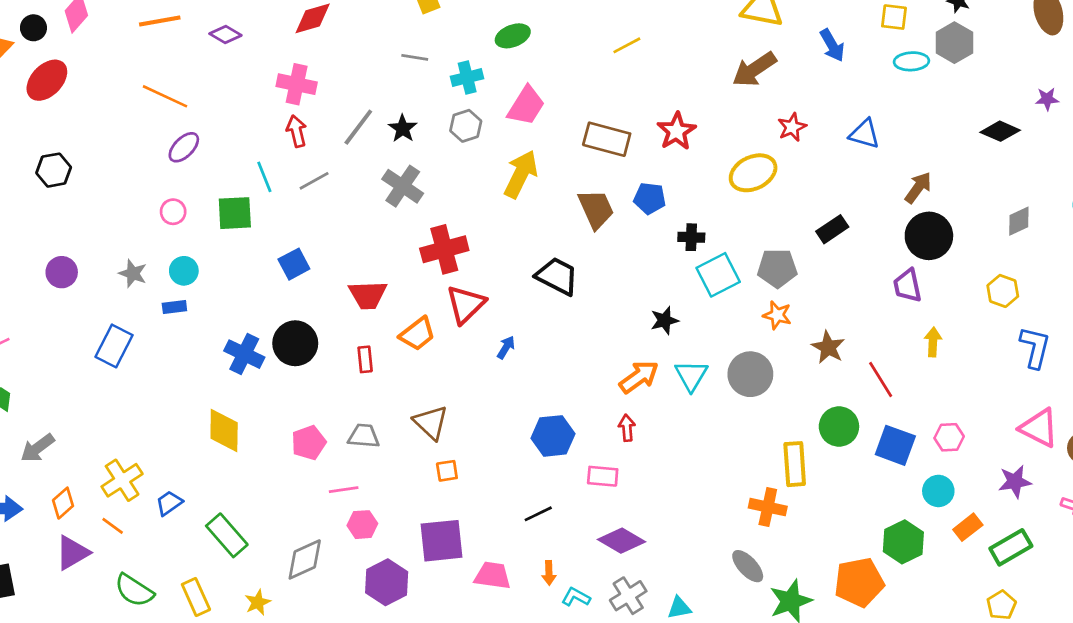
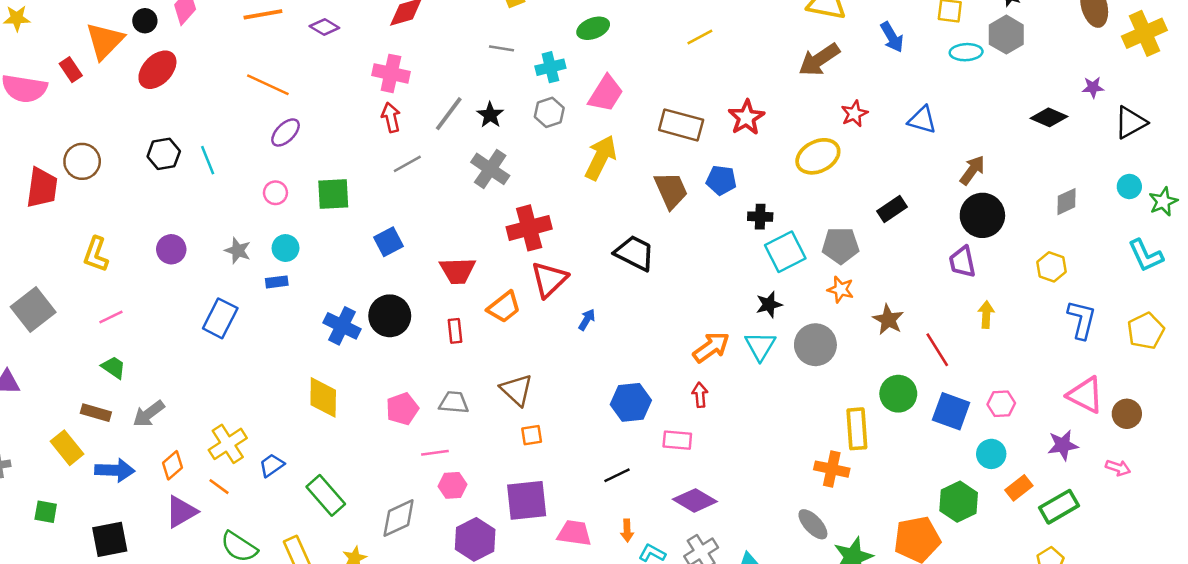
cyan line: (264, 177) -> (208, 160), moved
black star: (664, 320) -> (769, 305), moved

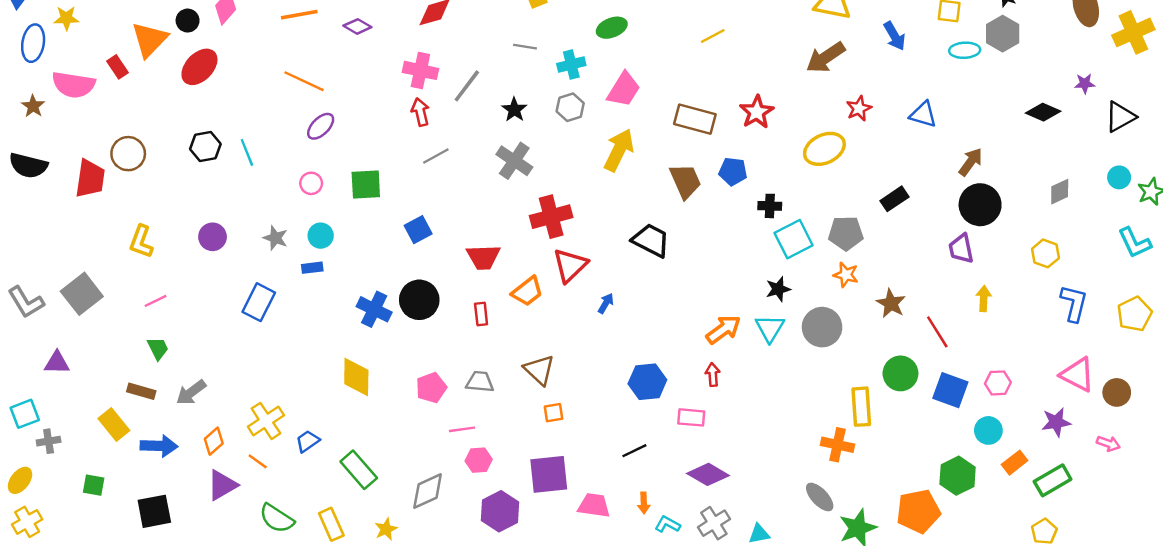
gray line: (449, 114) -> (467, 86), moved
green trapezoid: (113, 367) -> (158, 348), turned 30

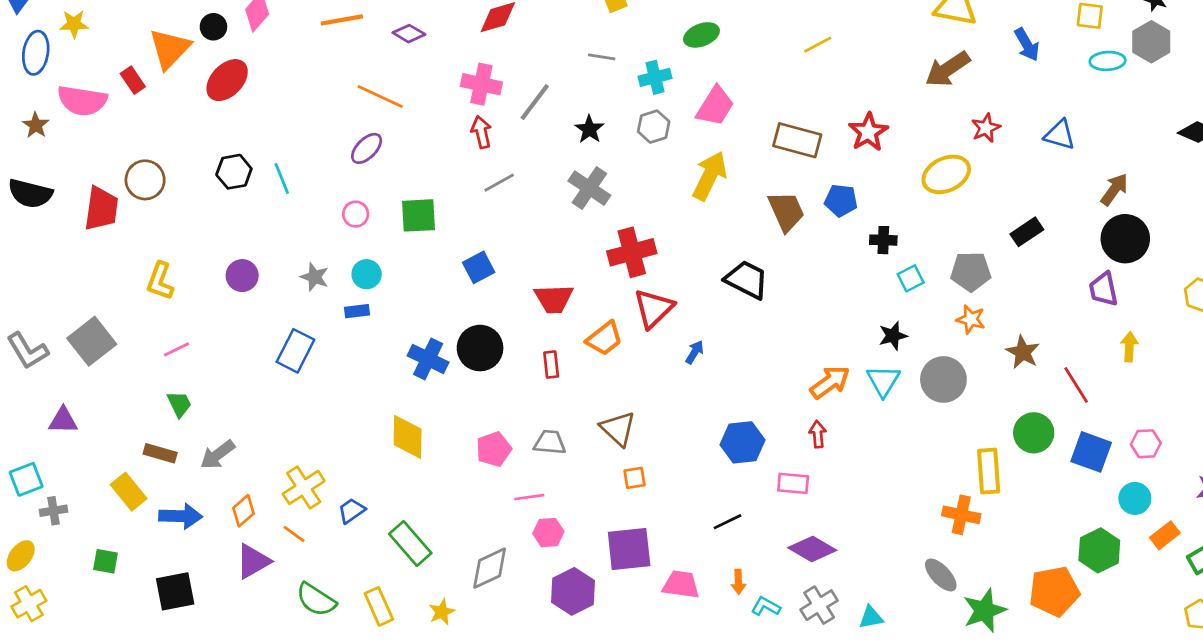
orange line: (304, 81) -> (380, 96), moved
cyan square: (794, 239) -> (911, 278), size x0.6

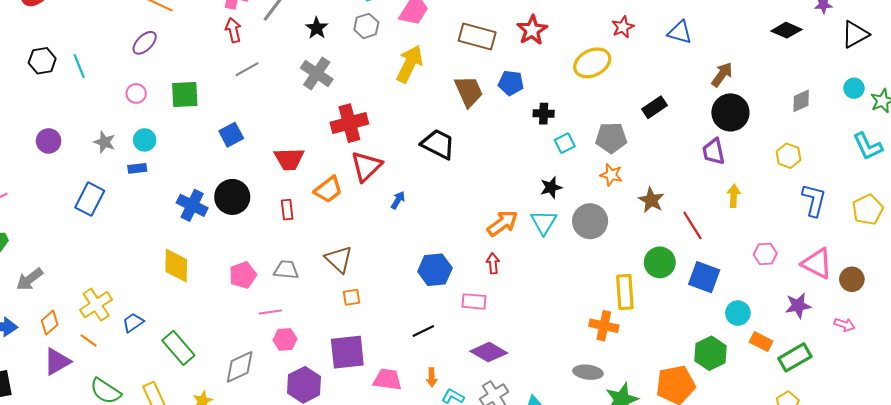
pink hexagon: (1146, 444) -> (765, 254), moved
orange rectangle: (1165, 535) -> (761, 342), turned 65
gray ellipse: (941, 575) -> (588, 372), turned -40

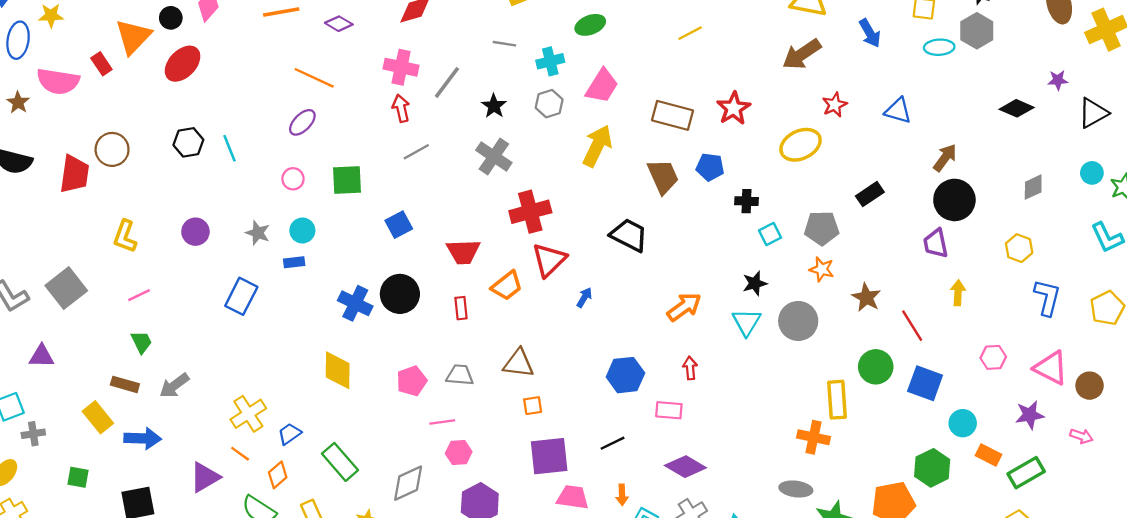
orange arrow: (502, 223) -> (684, 307), moved
brown triangle: (339, 259) -> (519, 363), turned -36
orange diamond: (50, 323) -> (278, 475), moved
purple square: (347, 352) -> (549, 456), moved

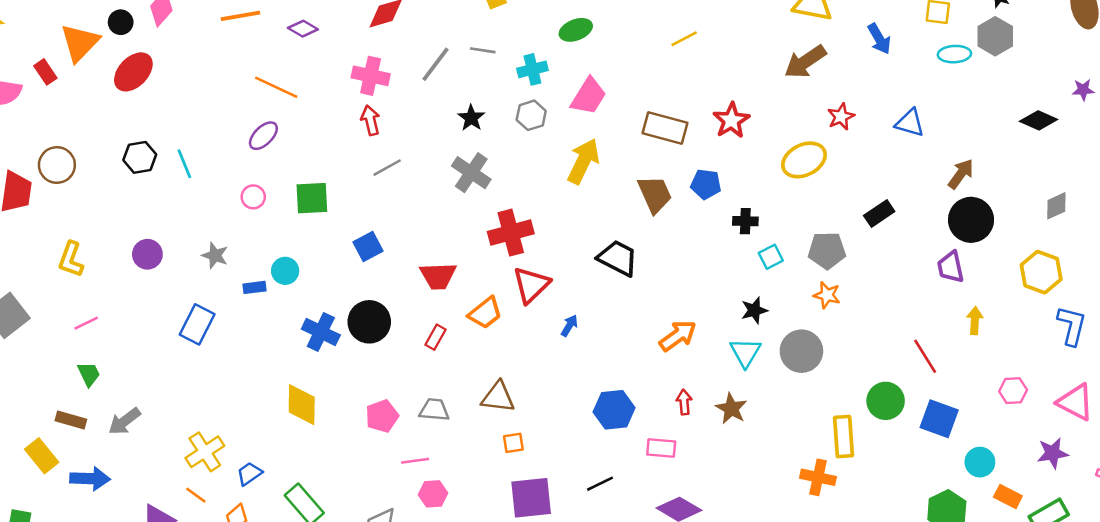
gray line: (447, 82) -> (436, 64), moved
cyan circle: (302, 230) -> (285, 271), moved
yellow hexagon: (1019, 248) -> (1041, 272), size x1.4
brown star: (866, 297) -> (731, 409), moved
red rectangle: (461, 308) -> (436, 337), turned 35

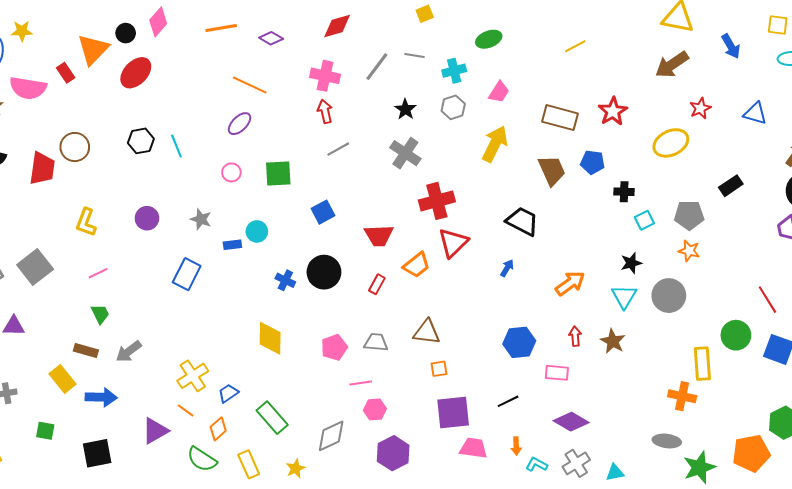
pink trapezoid: (589, 96) -> (499, 92), size x0.7
blue arrow: (569, 326) -> (507, 268), moved
blue cross: (321, 332) -> (285, 280), size x0.7

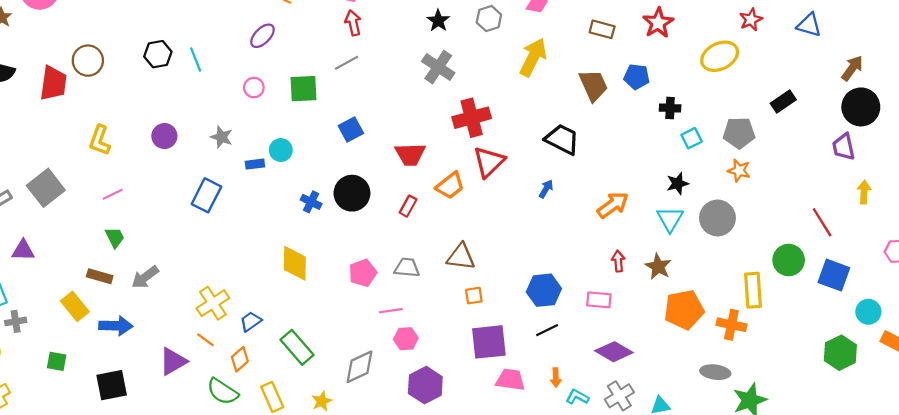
brown rectangle: (560, 118) -> (602, 29), size x0.7
gray line: (338, 149) -> (347, 63), moved
blue hexagon: (519, 342) -> (544, 290), moved
orange pentagon: (751, 453) -> (684, 310), moved

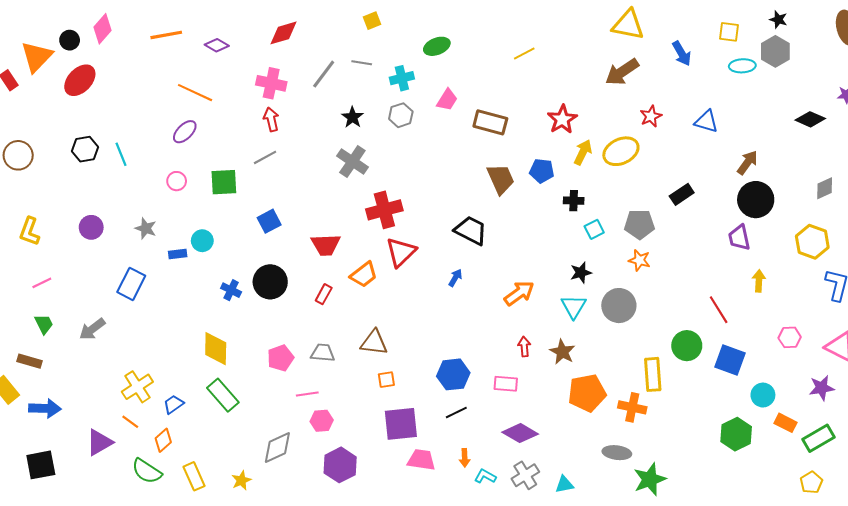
brown rectangle: (602, 29) -> (490, 122), moved, size x1.4
yellow arrow: (533, 57) -> (583, 152), moved, size x0.7
gray arrow: (145, 277) -> (92, 329), moved
green rectangle: (297, 347) -> (223, 395), moved

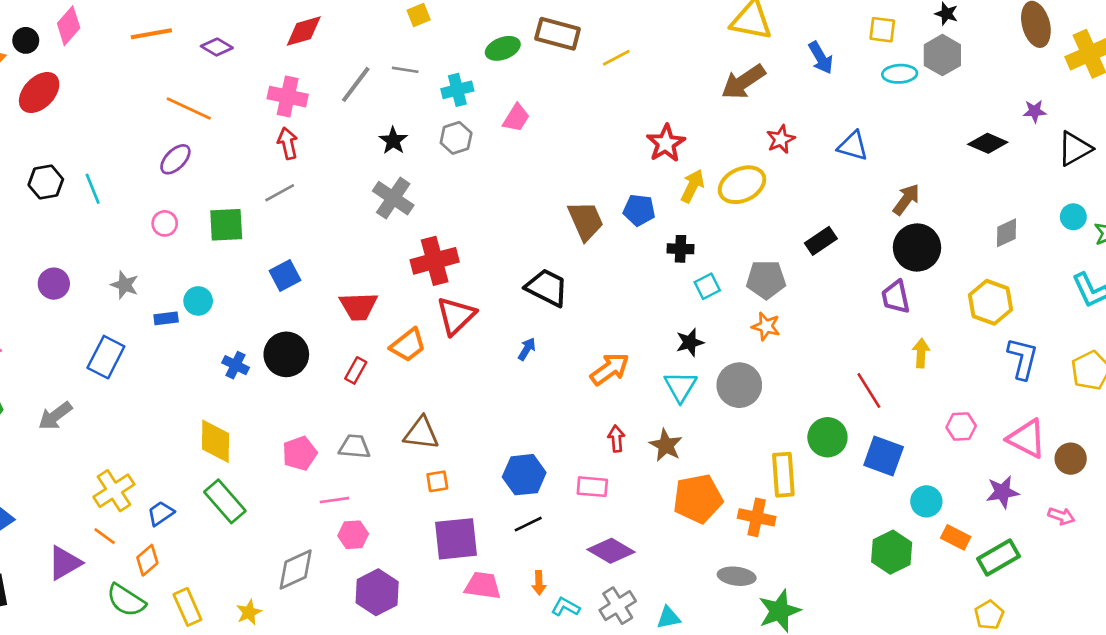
brown rectangle: (490, 122) -> (558, 34), moved

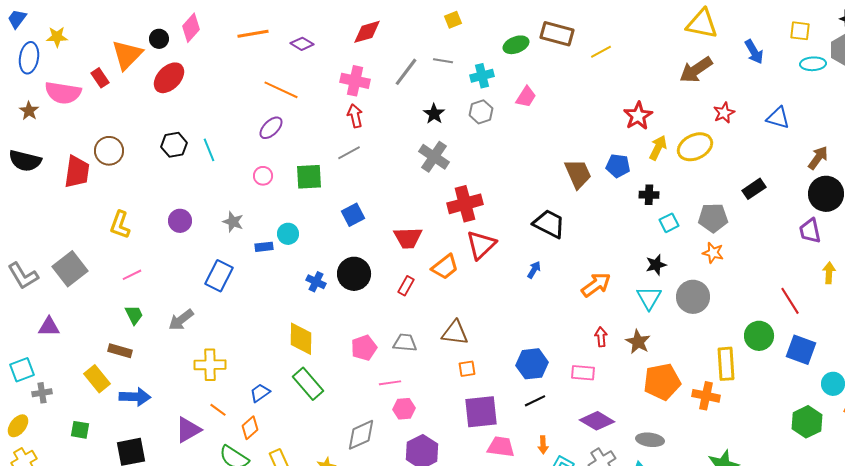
yellow cross: (114, 491) -> (210, 365), moved, turned 32
gray ellipse: (737, 576) -> (650, 440), moved

